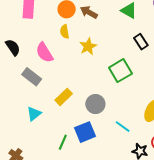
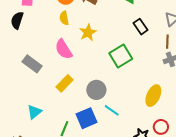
black semicircle: (13, 47) -> (17, 20), moved, turned -126
pink semicircle: (44, 52) -> (64, 49), moved
cyan triangle: (34, 114) -> (34, 112), moved
cyan line: (123, 127) -> (112, 110), moved

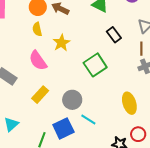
yellow ellipse: (153, 96) -> (129, 103), turned -40

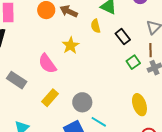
yellow semicircle: (37, 29) -> (96, 26), moved
green square: (95, 65) -> (133, 62), moved, size x0.6

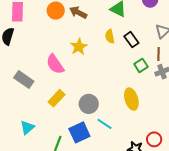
yellow semicircle: (96, 26) -> (110, 36), moved
yellow ellipse: (139, 105) -> (131, 99), moved

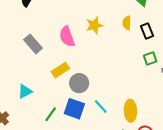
yellow ellipse: (131, 99) -> (130, 111), moved
gray circle: (89, 104) -> (79, 83), moved
blue square: (79, 132) -> (74, 109), turned 30

